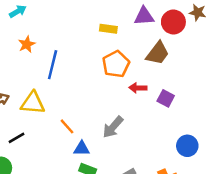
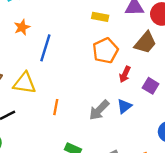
red arrow: (138, 88) -> (125, 74), turned -70
orange line: (67, 126) -> (56, 107), turned 49
blue triangle: (82, 149) -> (124, 106), moved, turned -42

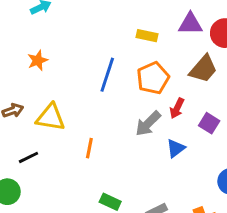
orange star: (22, 27) -> (38, 60), moved
blue line: (45, 48) -> (107, 75), moved
gray arrow: (99, 110) -> (148, 124), moved

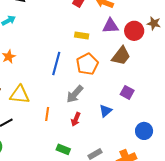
red arrow: (177, 108) -> (76, 119), moved
gray arrow: (148, 124) -> (75, 94), moved

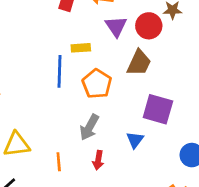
purple triangle: (111, 26) -> (116, 26), turned -48
blue line: (56, 64) -> (60, 71), moved
purple square: (127, 92) -> (158, 109), size x1.6

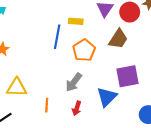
purple square: (158, 109) -> (128, 76), turned -35
blue triangle: (135, 140) -> (107, 97), size x1.5

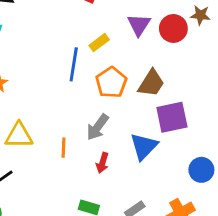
yellow rectangle: (76, 21) -> (99, 43), turned -40
brown trapezoid: (118, 39) -> (151, 83), moved
orange line: (47, 105) -> (64, 148), moved

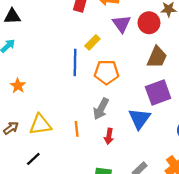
orange pentagon: (111, 82) -> (106, 72), turned -30
brown trapezoid: (151, 83) -> (157, 57), moved

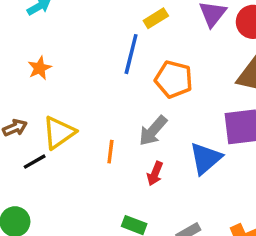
yellow rectangle: (92, 42) -> (156, 18), moved
yellow triangle: (40, 124) -> (59, 133), turned -40
black line: (33, 159) -> (35, 162), moved

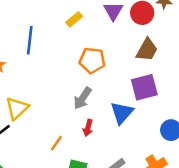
blue line: (131, 54) -> (30, 40), moved
orange line: (110, 152) -> (56, 143), moved, turned 35

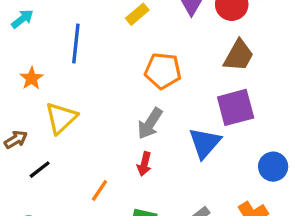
yellow triangle: (17, 108) -> (61, 118), moved
red arrow: (88, 128) -> (144, 164), moved
orange line: (56, 143) -> (99, 190), moved

